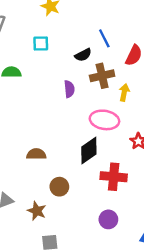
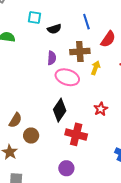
black semicircle: (83, 55) -> (54, 29), moved
pink ellipse: (104, 120) -> (67, 77), moved
black diamond: (89, 150) -> (60, 110), turned -30
brown semicircle: (36, 154) -> (15, 120), moved, turned 112

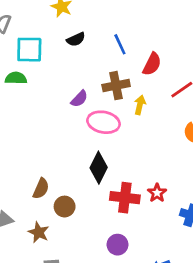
cyan square: (35, 18) -> (29, 50), moved, size x1.5
black semicircle: (54, 29) -> (76, 39), moved
purple semicircle: (52, 58) -> (79, 99), turned 48
red star: (101, 109) -> (157, 193), moved

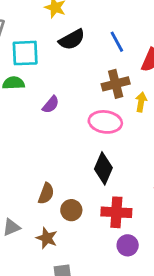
black semicircle: (76, 39) -> (72, 40), size x1.4
purple semicircle: (79, 99) -> (51, 105), moved
red cross: (125, 198) -> (116, 212), moved

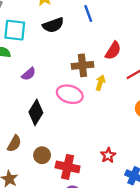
blue line: (117, 42) -> (88, 14), moved
black diamond: (103, 168) -> (36, 112), moved
brown circle: (71, 210) -> (42, 155), moved

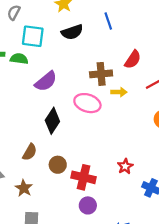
purple semicircle: (29, 74) -> (46, 81), size x1.5
yellow arrow: (100, 83) -> (119, 92), turned 72

